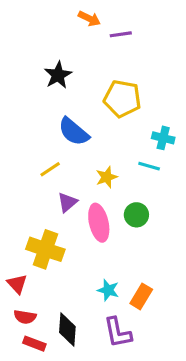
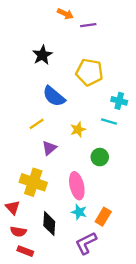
pink ellipse: (99, 223) -> (77, 186), moved
black diamond: (67, 329) -> (49, 224), moved
purple L-shape: (118, 333) -> (86, 243), turned 75

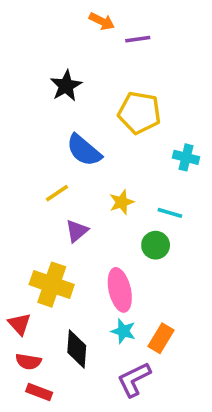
cyan line: (109, 122) -> (170, 213), moved

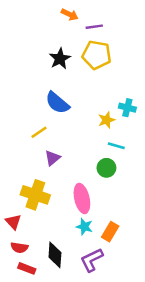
black star: (66, 86) -> (60, 59), moved
yellow pentagon: (139, 113) -> (97, 55), moved
yellow star: (122, 202) -> (106, 120), moved
black diamond: (77, 349) -> (55, 255), moved

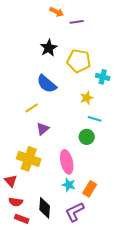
yellow pentagon: (97, 55) -> (79, 61), moved
cyan cross: (127, 108) -> (103, 77), moved

